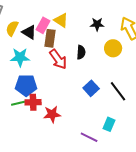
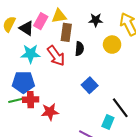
yellow triangle: (61, 20) -> (59, 16), turned -42
brown rectangle: (50, 38) -> (66, 32), moved
cyan star: (20, 57) -> (31, 54), moved
black line: (118, 91) -> (120, 108), moved

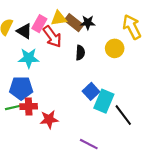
black star: (96, 20) -> (88, 23), moved
brown rectangle: (66, 32) -> (74, 23), moved, turned -60
red arrow: (56, 56) -> (52, 37), moved
cyan rectangle: (108, 122) -> (104, 101), moved, size x1.5

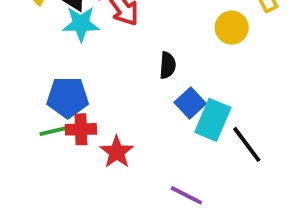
black semicircle: (80, 53) -> (168, 65), moved
cyan star: (29, 58) -> (81, 24), moved
red star: (49, 119) -> (117, 152), turned -30

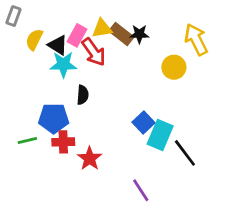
black semicircle: (168, 65) -> (83, 95), moved
green line: (53, 131) -> (27, 141), moved
purple line: (186, 195) -> (141, 190), turned 30

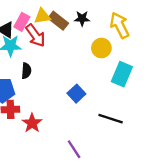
black star: (139, 34) -> (82, 18), moved
cyan rectangle: (160, 135) -> (122, 74), moved
black line: (185, 153) -> (111, 119), turned -35

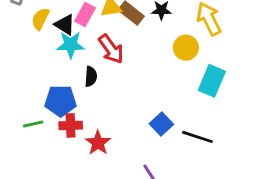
red arrow: (35, 35) -> (111, 49), moved
blue square: (76, 94) -> (161, 124), moved

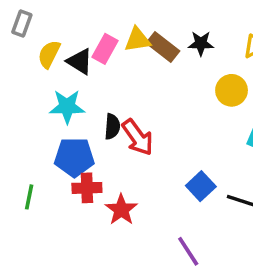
cyan star: (71, 45) -> (67, 107), moved
red arrow: (111, 49) -> (138, 137), moved
green line: (33, 124) -> (29, 197), moved, turned -66

